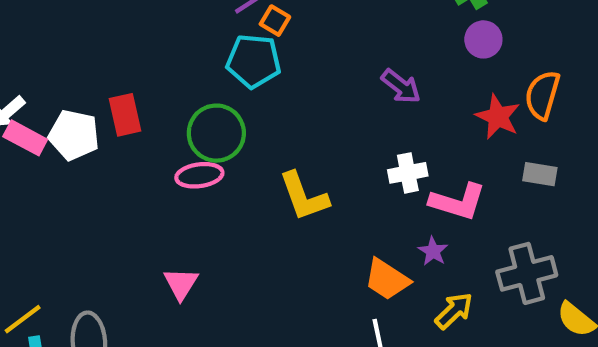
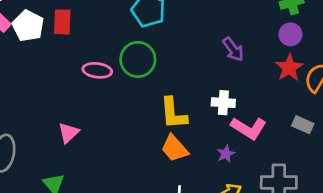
red star: (498, 117) -> (289, 68), moved
green circle: (216, 133) -> (138, 59), moved
yellow L-shape: (304, 196) -> (173, 113), moved
orange trapezoid: (387, 279) -> (174, 148), moved

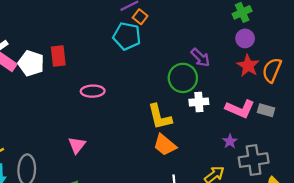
green circle: (138, 59) -> (183, 78), moved
pink L-shape: (249, 128) -> (240, 109), moved
purple star: (226, 154) -> (230, 141), moved

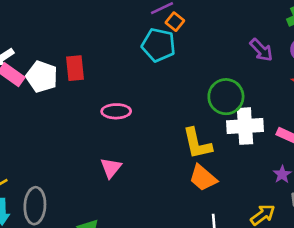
purple arrow: (200, 58) -> (261, 50), moved
white cross: (199, 102) -> (245, 126), size x1.5
pink triangle: (77, 145) -> (111, 168), moved

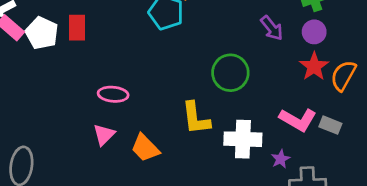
pink ellipse: (116, 111) -> (113, 94), moved
white cross: (245, 126) -> (243, 139), moved
orange trapezoid: (203, 178) -> (145, 148), moved

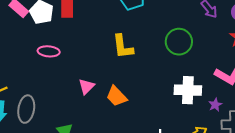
pink ellipse: (113, 94) -> (49, 51), moved
yellow L-shape: (196, 118) -> (123, 47), moved

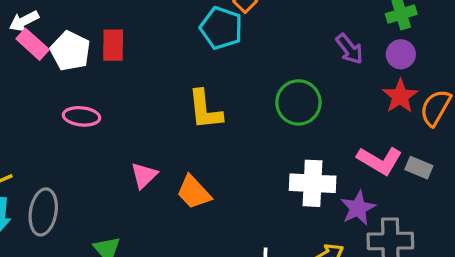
purple star: (215, 105) -> (358, 208), size x1.5

